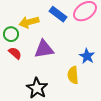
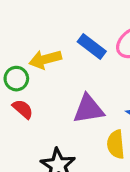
purple triangle: (44, 49) -> (88, 109), moved

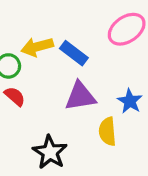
blue rectangle: (92, 47) -> (74, 53), moved

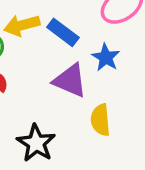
purple triangle: (80, 96) -> (70, 81), turned 32
blue star: (130, 101) -> (106, 57), moved

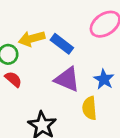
blue star: (106, 57) -> (104, 79), moved

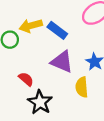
red semicircle: (13, 79) -> (26, 79), moved

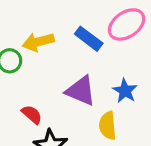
blue rectangle: (57, 30) -> (89, 39), moved

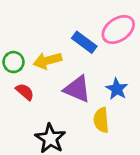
yellow arrow: (38, 42) -> (47, 61), moved
red semicircle: (32, 114) -> (25, 92), moved

